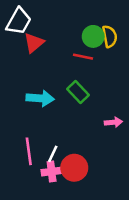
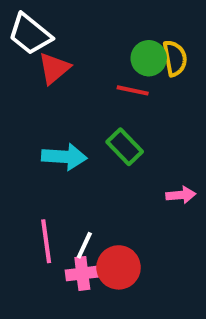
white trapezoid: (19, 21) -> (30, 34), turned 100

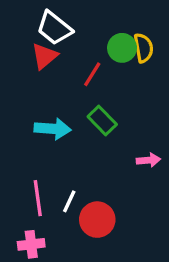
white trapezoid: (30, 34) -> (54, 28), moved
red line: (133, 90) -> (92, 74), moved, turned -70
pink cross: (82, 273) -> (31, 244), moved

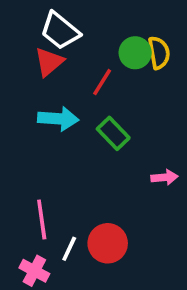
cyan arrow: (53, 129) -> (58, 119), moved
white line: (69, 201) -> (69, 249), moved
pink cross: (31, 244) -> (34, 271), turned 35

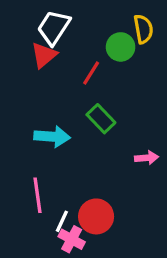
white trapezoid: (60, 31) -> (54, 27), turned 84
yellow semicircle: (159, 53) -> (143, 29), moved
cyan arrow: (58, 119) -> (52, 137), moved
pink cross: (34, 271) -> (72, 239), moved

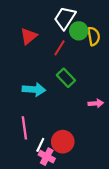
white trapezoid: (54, 27) -> (65, 18), moved
yellow semicircle: (143, 29) -> (94, 36), moved

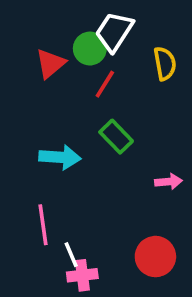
green circle: (79, 31) -> (90, 49), moved
red circle: (63, 142) -> (155, 257), moved
white line: (40, 145) -> (71, 255), turned -48
pink cross: (47, 157) -> (82, 275), turned -35

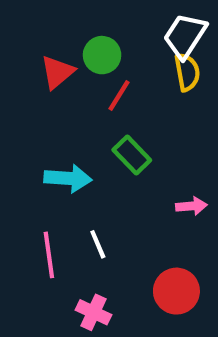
white trapezoid: (114, 32) -> (185, 36), moved
white line: (71, 255) -> (98, 244), moved
pink cross: (82, 275) -> (94, 312), turned 32

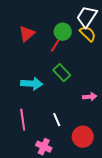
green circle: (102, 55) -> (63, 32), moved
yellow semicircle: (187, 72) -> (88, 34), turned -36
white line: (98, 244) -> (57, 120), moved

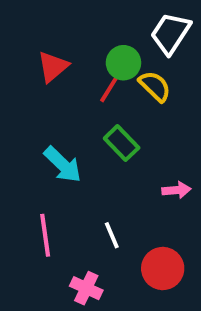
yellow semicircle: (88, 34) -> (155, 86), moved
cyan arrow: (32, 84) -> (63, 165), turned 40

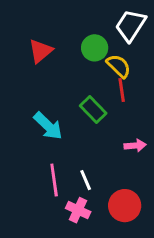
red line: (110, 88) -> (122, 90), moved, turned -40
pink line: (45, 235) -> (54, 180), moved
pink cross: (86, 288) -> (78, 210), moved

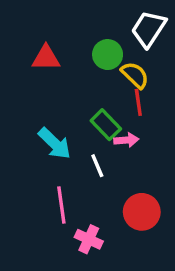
red triangle: (41, 51) -> (46, 58), turned 40
pink arrow: (135, 146) -> (126, 140), moved
white line: (86, 180) -> (97, 166), moved
red circle: (125, 206) -> (142, 212), moved

